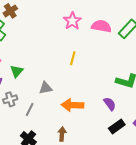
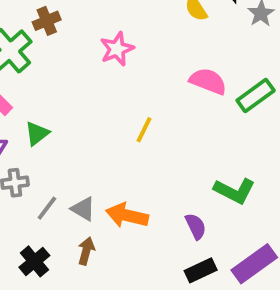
pink star: (72, 21) -> (117, 49), moved
gray triangle: (46, 88) -> (83, 209), moved, turned 32
brown arrow: (62, 134) -> (86, 251), moved

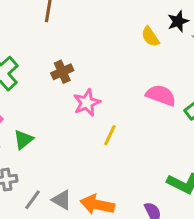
brown cross: (47, 21) -> (62, 72), moved
pink star: (117, 49) -> (87, 103), moved

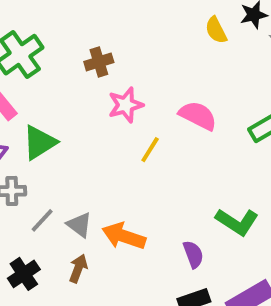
pink semicircle: (161, 95) -> (198, 116), moved
green triangle: (23, 140) -> (39, 142), size x1.4

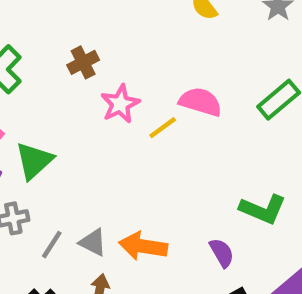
yellow line: (150, 150) -> (163, 128), moved, turned 32

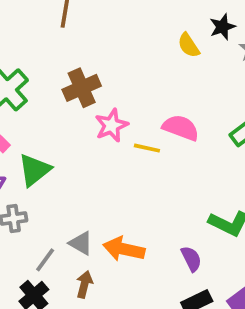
brown cross: (83, 62) -> (82, 88), size x1.4
yellow line: (163, 128) -> (147, 148), turned 45
gray line: (52, 245) -> (45, 260), moved

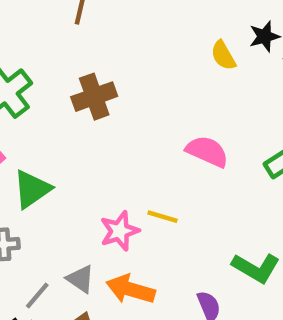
pink star: (111, 125) -> (119, 231), moved
yellow line: (147, 148) -> (163, 217), moved

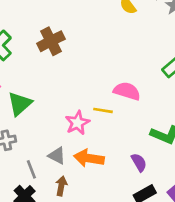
pink semicircle: (207, 151) -> (127, 91), moved
gray line: (37, 296) -> (31, 169), turned -54

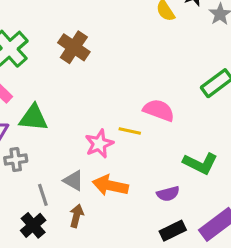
brown cross: (51, 41) -> (74, 47), turned -32
green triangle: (20, 104) -> (33, 118), turned 44
purple semicircle: (139, 162) -> (168, 194), turned 102

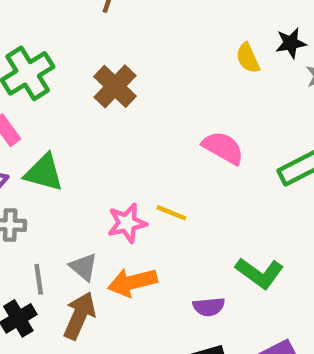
pink semicircle: (159, 110) -> (223, 148), moved
orange arrow: (110, 186) -> (132, 282), turned -36
brown arrow: (76, 216) -> (79, 316), size x1.5

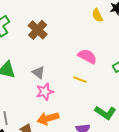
yellow line: (171, 213) -> (80, 80), moved
gray triangle: (83, 267) -> (39, 72), moved

